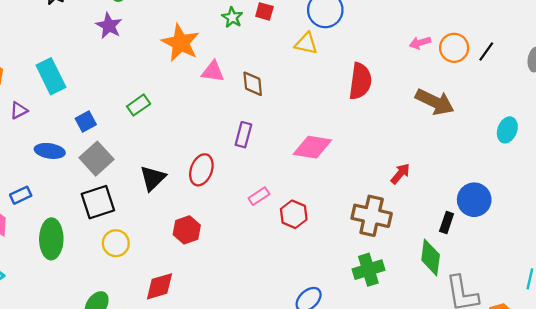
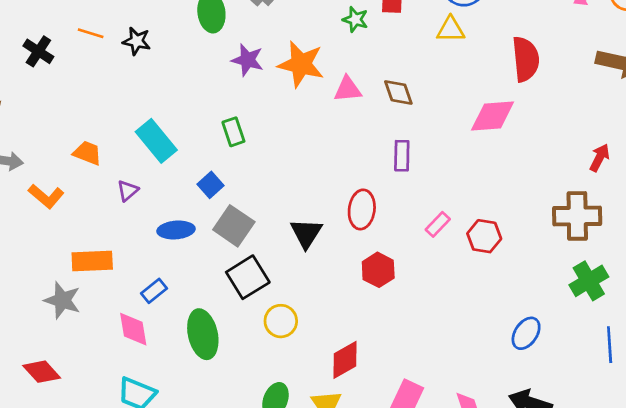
purple star: (109, 26) -> (247, 60), moved
green rectangle: (139, 105) -> (233, 132), moved, turned -60
pink diamond: (312, 147) -> (493, 116), moved
red hexagon: (187, 230) -> (378, 270), moved

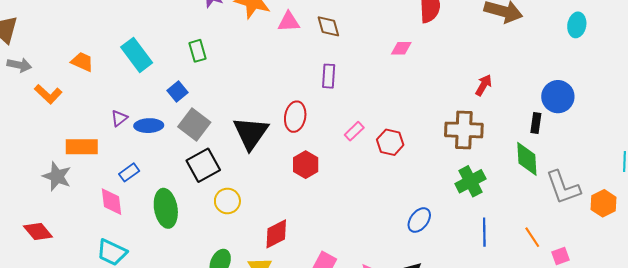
pink diamond: (493, 116) -> (401, 48), size x0.6
purple triangle: (128, 191) -> (119, 118), moved
black triangle: (306, 233) -> (251, 133), size x1.4

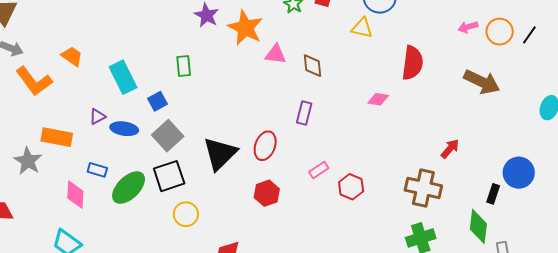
cyan rectangle: (137, 55) -> (123, 77), moved
orange L-shape: (48, 94) -> (34, 81), size x1.4
blue rectangle: (129, 172) -> (97, 170), turned 42
green ellipse: (166, 208) -> (129, 188), moved, turned 45

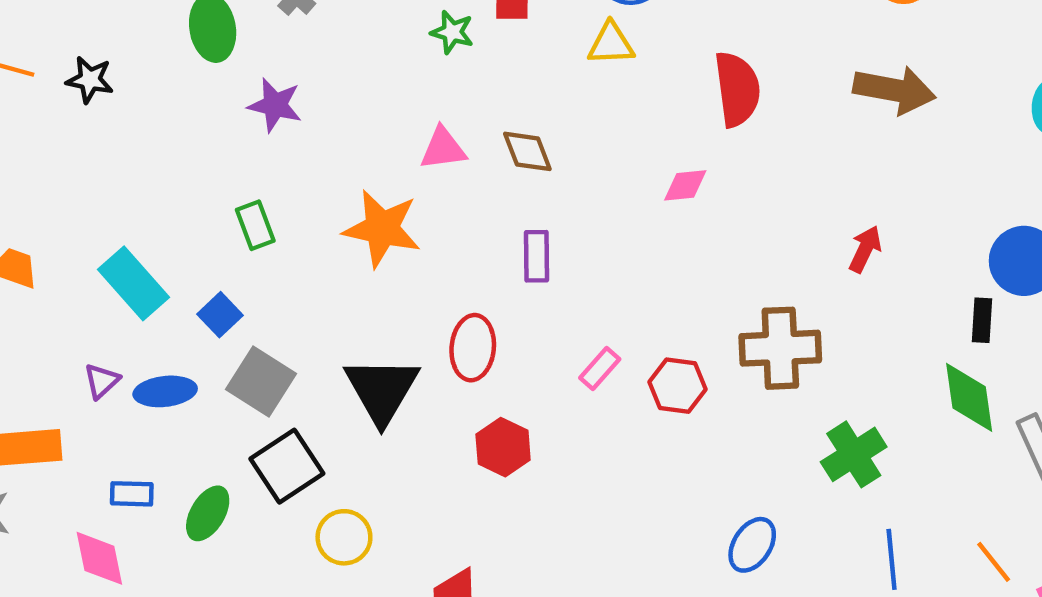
orange star: (245, 28) -> (382, 228), moved
green ellipse: (129, 188) -> (208, 513), size x0.7
brown cross: (423, 188) -> (780, 348), moved

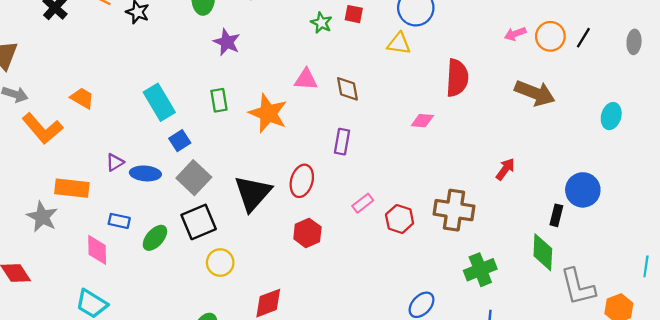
green rectangle: (255, 225) -> (219, 100), moved
cyan rectangle: (133, 283) -> (159, 102), moved

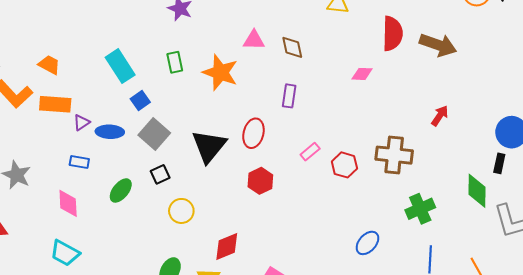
brown arrow: (535, 93) -> (438, 45), moved
orange rectangle: (72, 188) -> (55, 104), moved
black rectangle: (556, 215) -> (499, 163), moved
blue rectangle: (119, 221) -> (79, 162), moved
black square: (199, 222) -> (160, 174), size x0.6

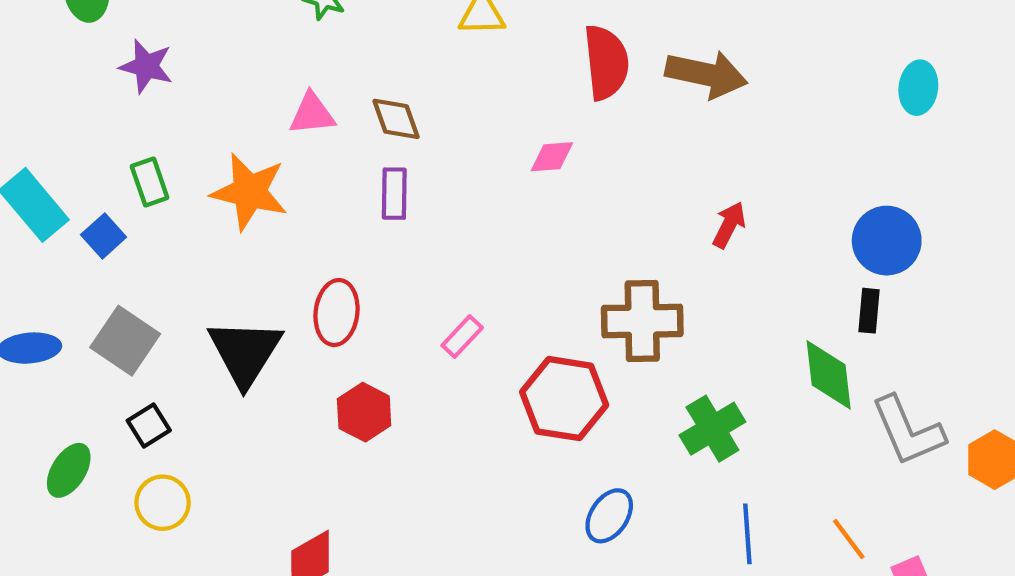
purple rectangle: (289, 96) -> (394, 194), moved
blue square: (140, 100) -> (104, 236), moved
red hexagon: (344, 165) -> (564, 399), moved, size x1.5
yellow circle: (181, 211) -> (163, 503), moved

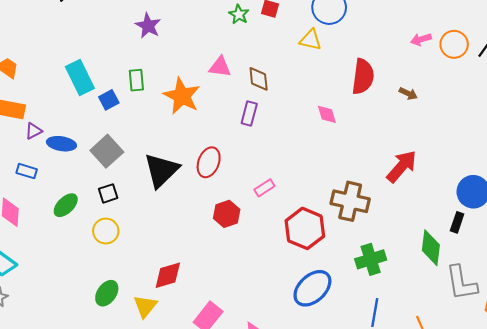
brown arrow: (706, 74) -> (408, 94), size x0.5
pink diamond: (552, 157) -> (327, 114), turned 65
red arrow: (729, 225) -> (402, 166), size x1.6
red hexagon: (364, 412) -> (227, 214), moved
blue ellipse: (609, 516) -> (312, 288), size x1.5

